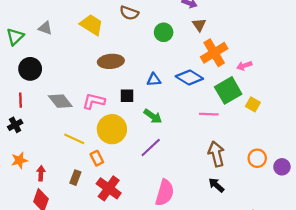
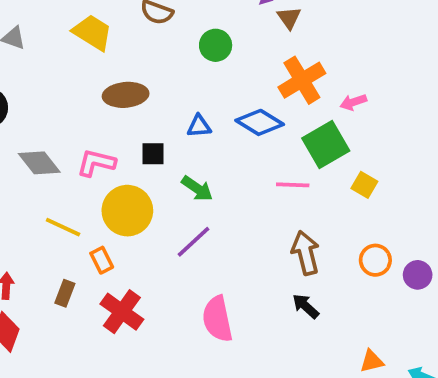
brown triangle: (199, 25) -> (289, 18), moved
yellow square: (253, 104) -> (364, 185), moved
pink semicircle: (165, 193) -> (217, 319), turned 152

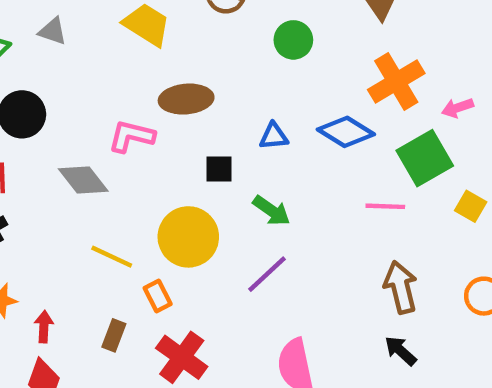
pink L-shape: (96, 163) -> (131, 136), moved

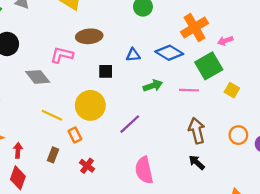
green arrow: (271, 211) -> (153, 86), moved, turned -54
red cross: (182, 357) -> (87, 166), size x0.6

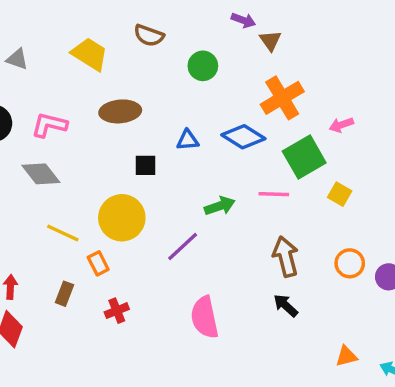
pink arrow: (225, 41) -> (341, 125), moved
pink L-shape: (62, 55) -> (49, 125), moved
green arrow: (153, 86) -> (220, 206), moved
red cross: (87, 166) -> (117, 311), turned 32

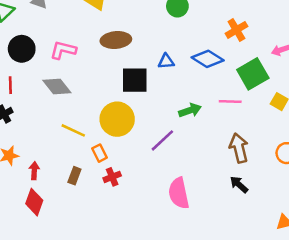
orange cross: (282, 98) -> (236, 30), size x0.7
black square: (145, 165) -> (135, 80), size x1.6
red cross: (117, 311) -> (112, 177), moved

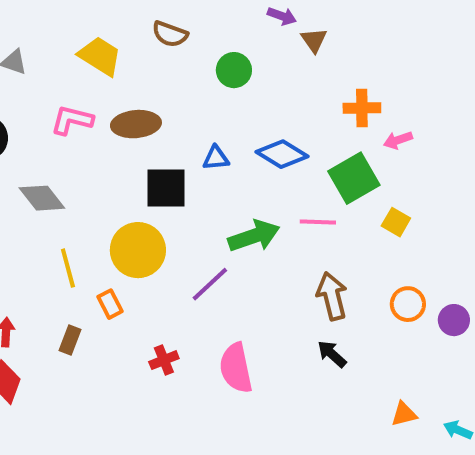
orange cross: (236, 30) -> (362, 108), moved, turned 30
pink L-shape: (63, 50) -> (72, 120), moved
green arrow: (190, 110) -> (254, 236), size x1.4
yellow line: (73, 130) -> (68, 268), turned 50
red cross: (112, 177) -> (164, 360), moved

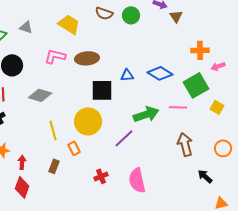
green circle: (234, 70) -> (131, 15), moved
gray diamond: (42, 198) -> (40, 95), turned -35
black arrow: (332, 354) -> (205, 176), moved

